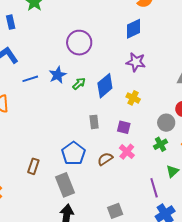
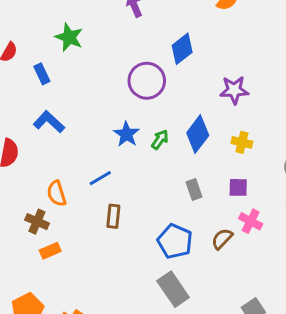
blue diamond: (133, 29) -> (182, 49), moved
blue line: (30, 79) -> (100, 178), moved
brown rectangle: (33, 166) -> (113, 216), moved

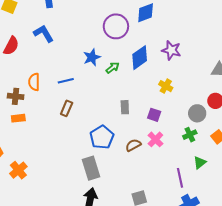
blue diamond: (198, 134) -> (140, 58), moved
brown cross: (37, 222) -> (16, 96), turned -35

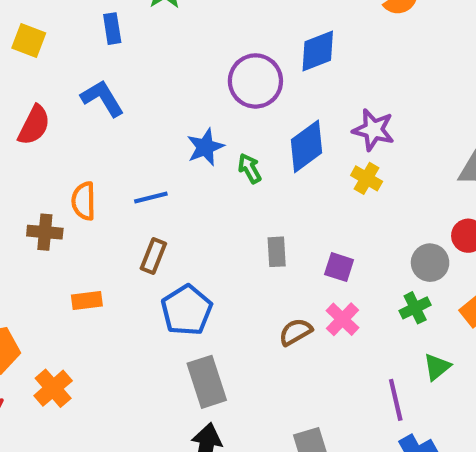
green arrow: (113, 68) -> (250, 168), turned -80
yellow cross: (166, 86) -> (367, 178), moved
orange rectangle: (18, 118) -> (87, 300), moved
blue pentagon: (102, 137) -> (187, 310), moved

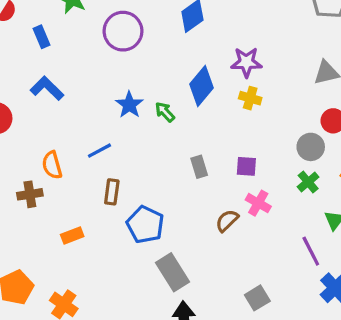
purple circle: (255, 81) -> (123, 31), moved

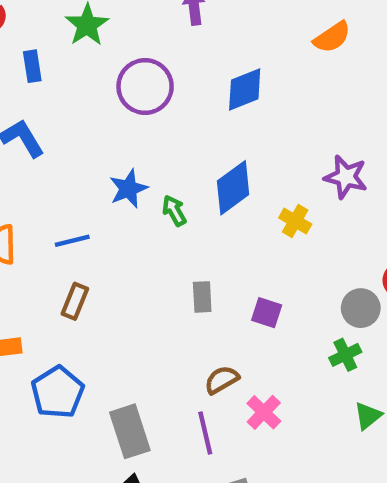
purple star: (246, 62) -> (346, 177), moved
pink cross: (258, 203) -> (264, 412), moved
blue pentagon: (145, 225) -> (58, 392), moved
purple line: (311, 251) -> (205, 433), moved

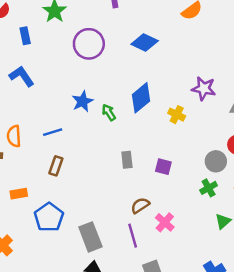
blue diamond: (245, 89) -> (145, 43), turned 50

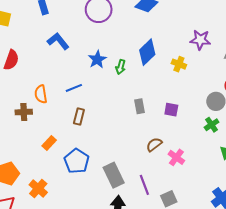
blue L-shape: (22, 76) -> (58, 41), moved
green arrow: (109, 112) -> (121, 67), turned -128
orange rectangle: (19, 194) -> (49, 143), turned -32
purple line: (133, 236) -> (144, 185), moved

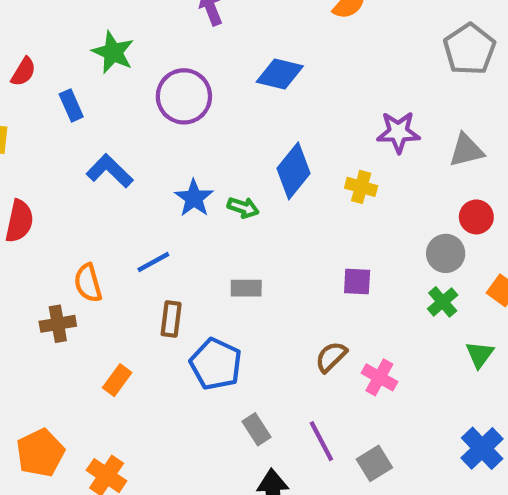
green arrow: (121, 67) -> (243, 208), turned -80
gray rectangle: (139, 106) -> (246, 288), moved, turned -72
blue pentagon: (77, 161) -> (216, 364), moved
gray rectangle: (114, 175) -> (256, 429), size x0.6

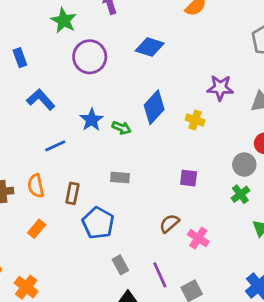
green star: (113, 52) -> (64, 20), moved
blue line: (153, 262) -> (55, 146), moved
orange semicircle: (88, 283) -> (36, 186), moved

